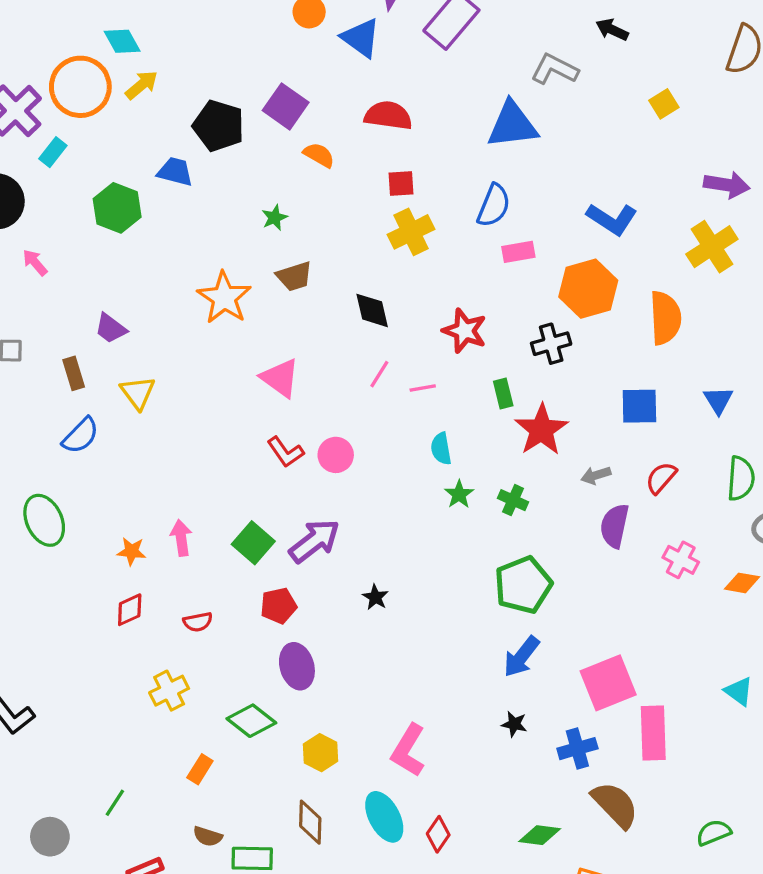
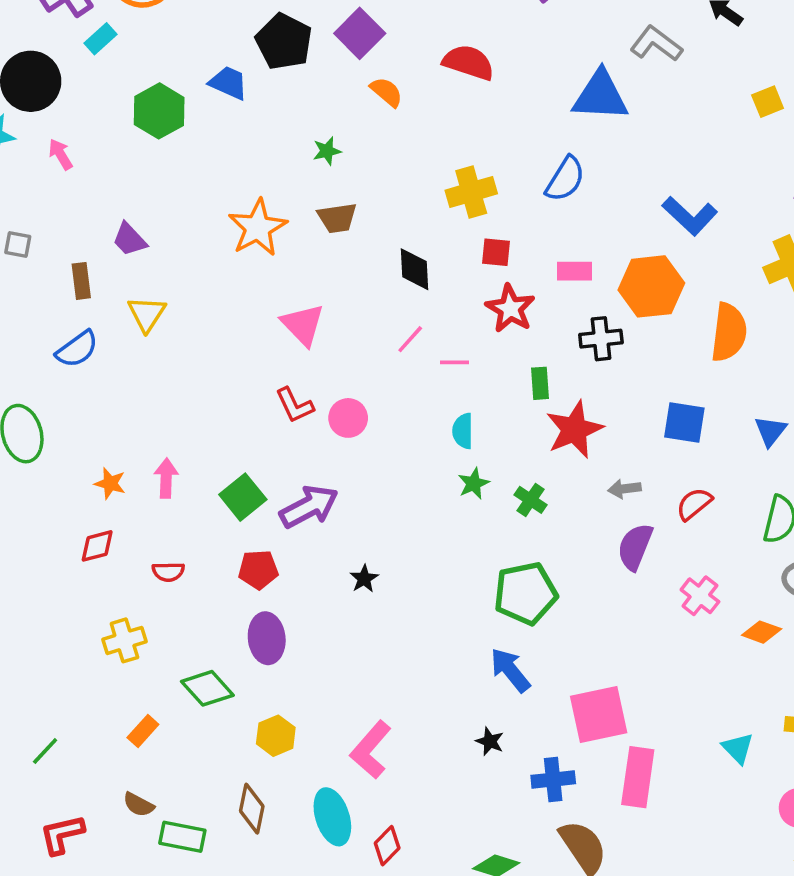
red square: (401, 183) -> (496, 252), moved
pink rectangle: (518, 252) -> (575, 271), moved
blue arrow: (521, 657) -> (510, 670), turned 93

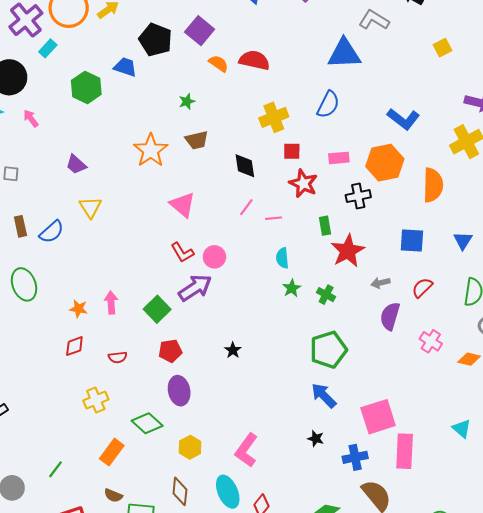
red semicircle: (468, 62) -> (254, 60), moved
brown rectangle: (81, 281) -> (20, 226), moved
purple arrow: (309, 507) -> (195, 288), moved
orange rectangle: (143, 731) -> (112, 452), size x1.4

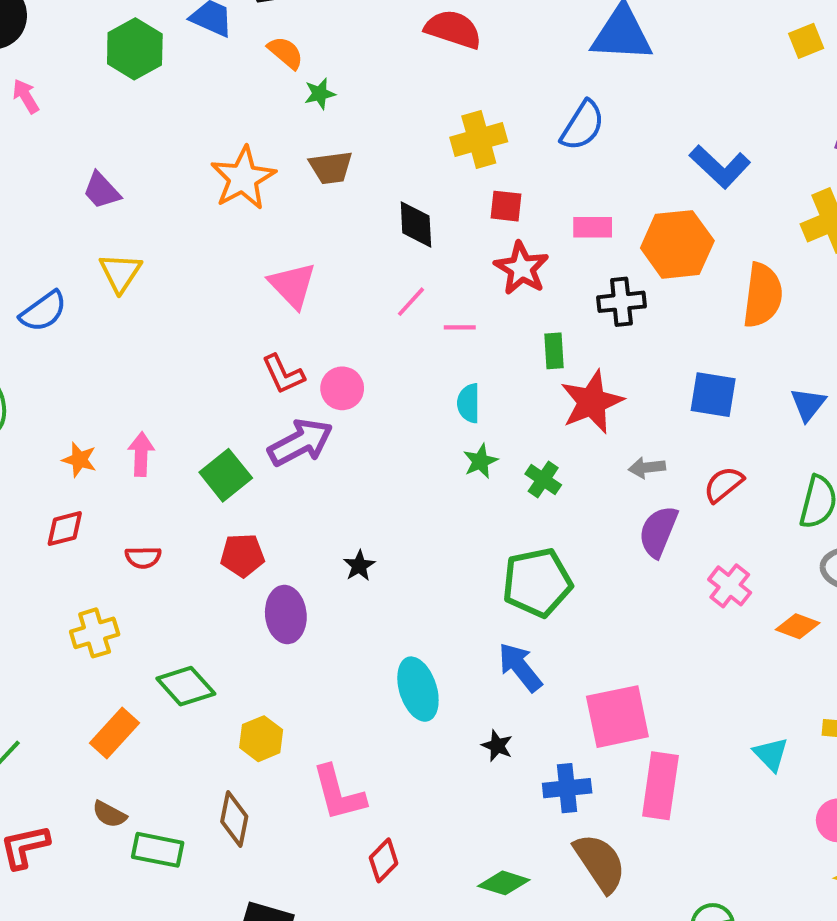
orange semicircle: (219, 63) -> (286, 53), moved
purple ellipse: (179, 391) -> (286, 615), moved
pink L-shape: (246, 450) -> (339, 793), moved, turned -56
cyan ellipse: (228, 492) -> (418, 689), moved

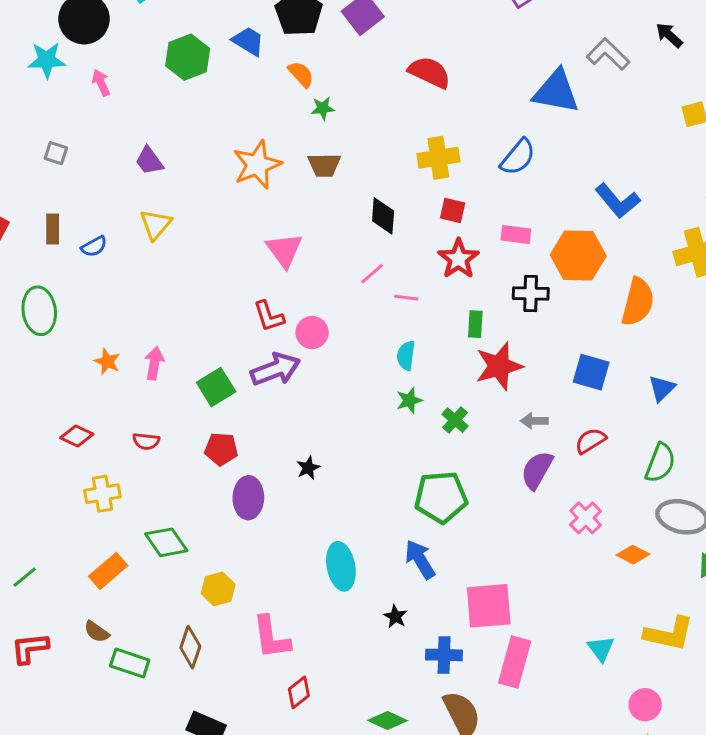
blue semicircle: (43, 311) -> (94, 246), size x0.7
red diamond: (65, 529) -> (77, 436), moved, turned 32

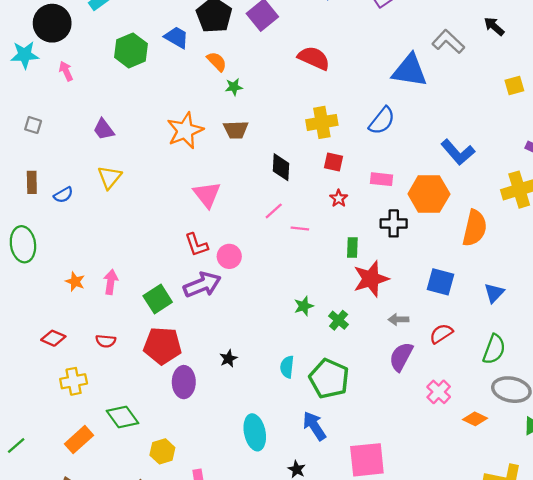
red star: (459, 259) -> (339, 198), size x0.6
cyan semicircle: (406, 356) -> (287, 367), moved
red pentagon: (221, 449) -> (163, 346), size x1.5
green pentagon: (441, 497) -> (329, 379), turned 30

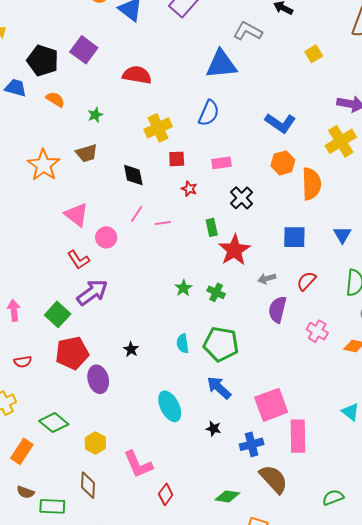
green star: (234, 87) -> (95, 115), moved
orange hexagon: (429, 194) -> (283, 163), moved, size x0.7
black cross: (394, 223) -> (242, 198), turned -30
pink circle: (229, 256) -> (106, 237), moved

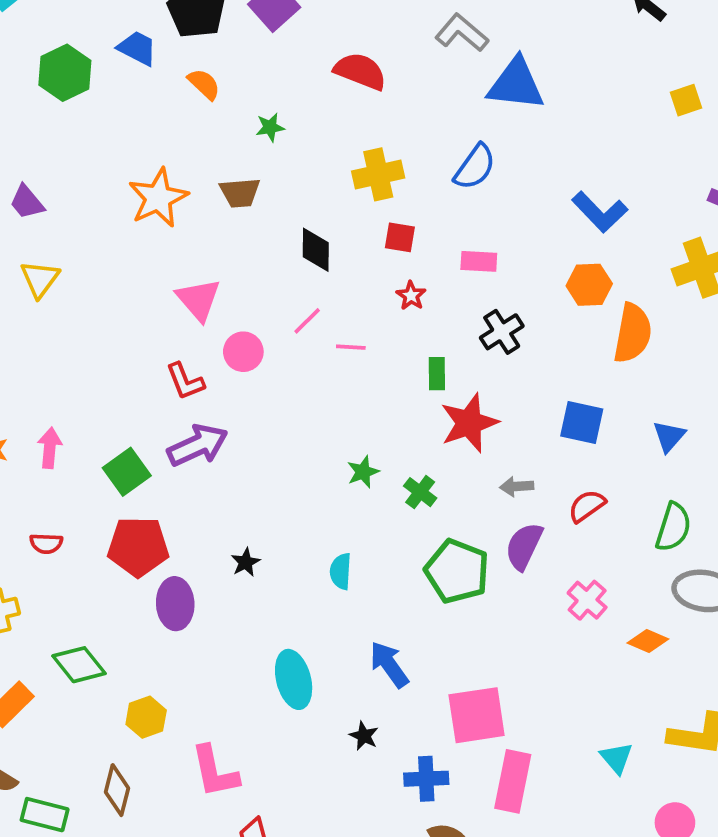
gray L-shape: (248, 31) -> (462, 33), moved
green pentagon: (221, 344) -> (457, 571), moved

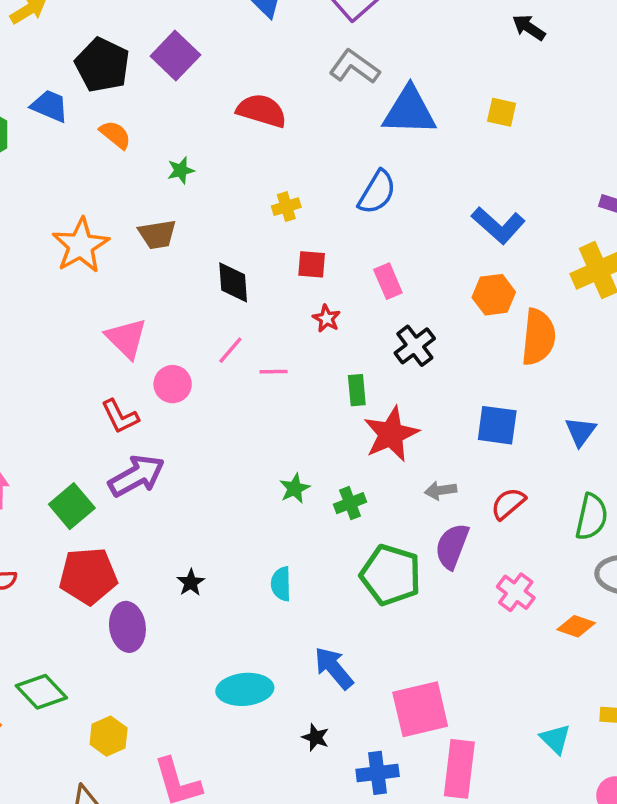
yellow square: (686, 100) -> (502, 112), moved, turned 36
yellow cross: (378, 174) -> (286, 207), size x0.6
pink rectangle: (479, 261) -> (388, 281), turned 68
green cross: (420, 492) -> (350, 503), turned 36
cyan ellipse: (294, 679) -> (245, 689), turned -76

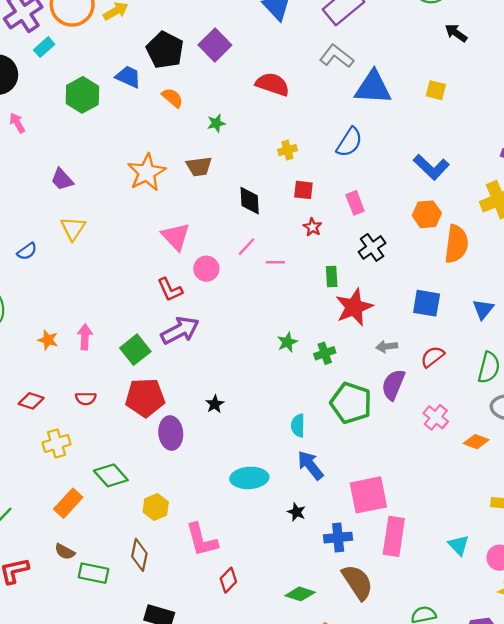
cyan semicircle: (281, 584) -> (298, 426), moved
cyan triangle: (555, 739) -> (459, 545), moved

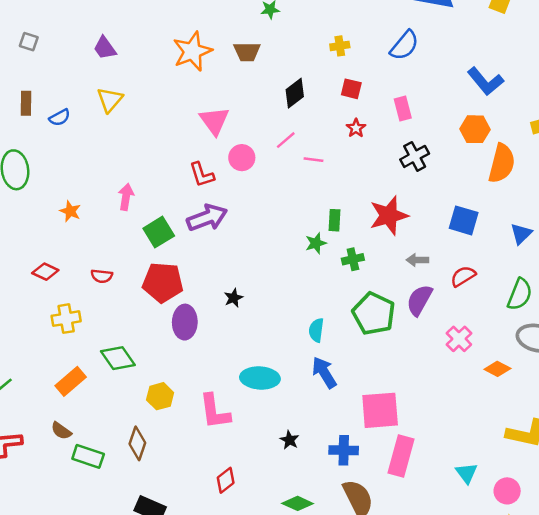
black diamond: (250, 201) -> (295, 93), turned 48
green rectangle: (332, 276) -> (335, 220), moved
pink arrow: (85, 337) -> (126, 197), moved
black star: (296, 512) -> (289, 440), moved
pink L-shape: (202, 540) -> (215, 411), moved

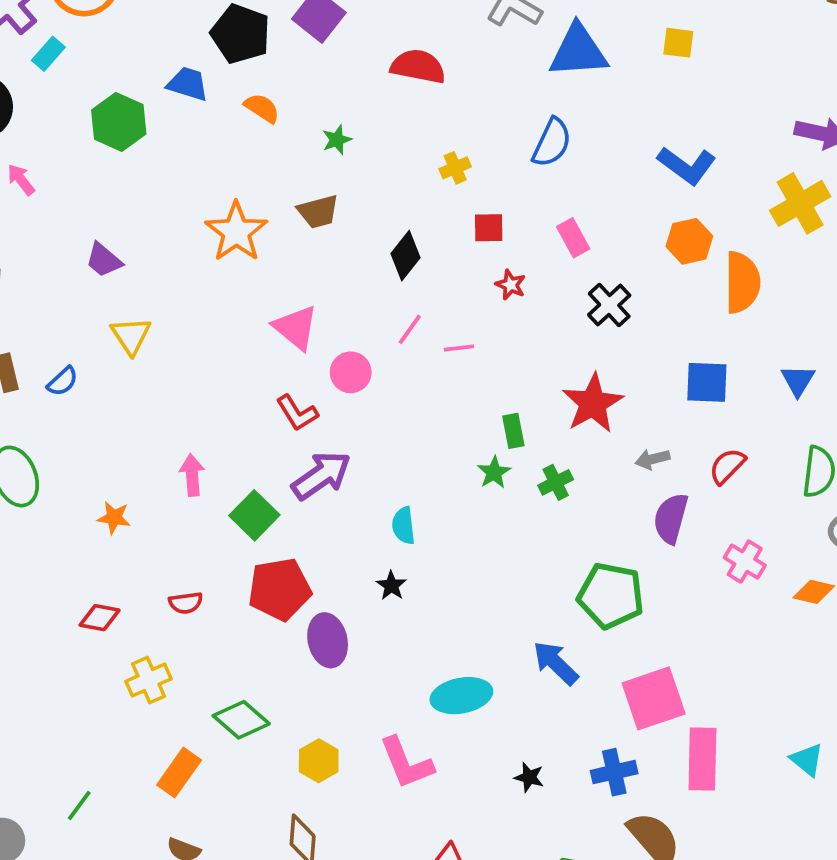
green pentagon: (374, 314) -> (611, 596), moved
cyan semicircle: (316, 330) -> (403, 526), moved

